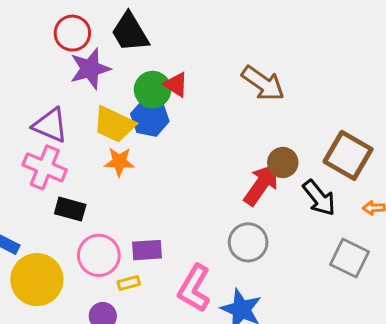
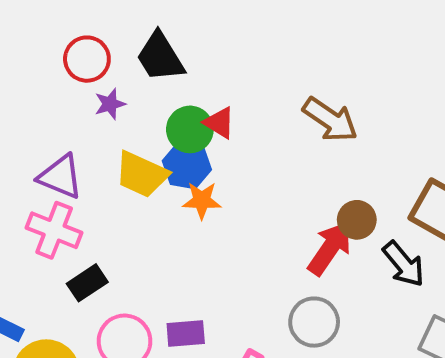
purple star: (90, 69) -> (110, 104), size x0.6
orange star: (119, 162) -> (202, 200), moved
black rectangle: (70, 209) -> (87, 283), turned -48

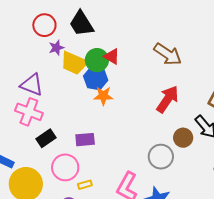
yellow trapezoid: (142, 174) -> (74, 63), moved
brown circle: (357, 220) -> (183, 138), moved
red arrow: (330, 248) -> (168, 99), moved
purple rectangle: (186, 334) -> (85, 140), moved

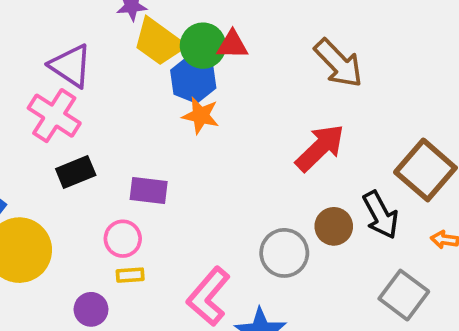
red triangle: (112, 56) -> (232, 45), turned -42
pink circle: (65, 167) -> (123, 239), moved, size x0.7

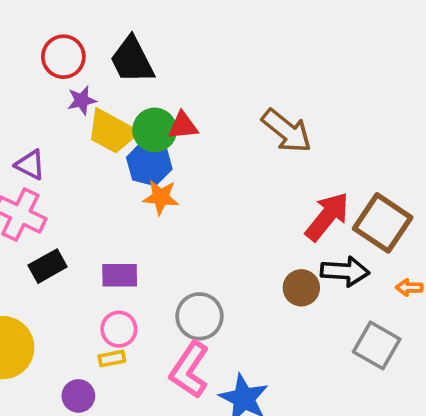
purple triangle: (71, 66) -> (30, 165), size x0.7
red arrow: (320, 148) -> (327, 217), moved
black arrow: (381, 215) -> (345, 271), turned -51
pink circle: (123, 239) -> (119, 329), moved
gray circle: (284, 253) -> (199, 316), moved

